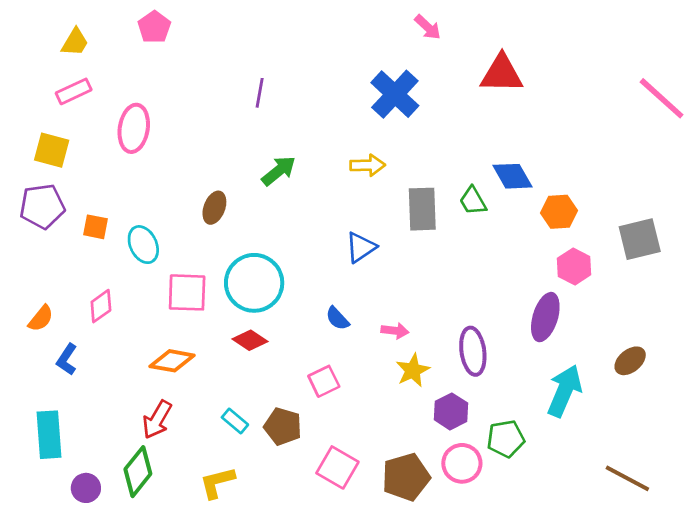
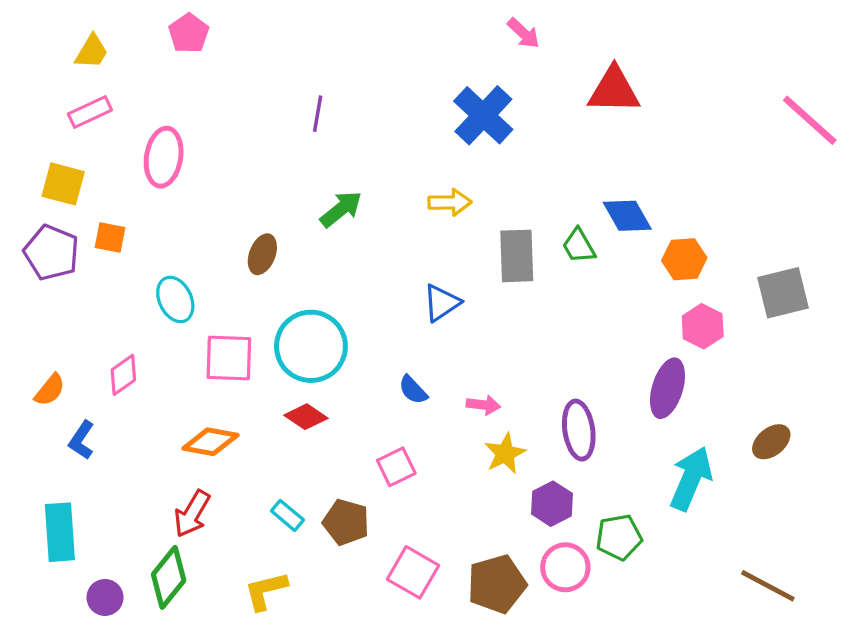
purple pentagon: (42, 206) -> (51, 253), turned 30
orange square: (95, 227) -> (110, 238), moved

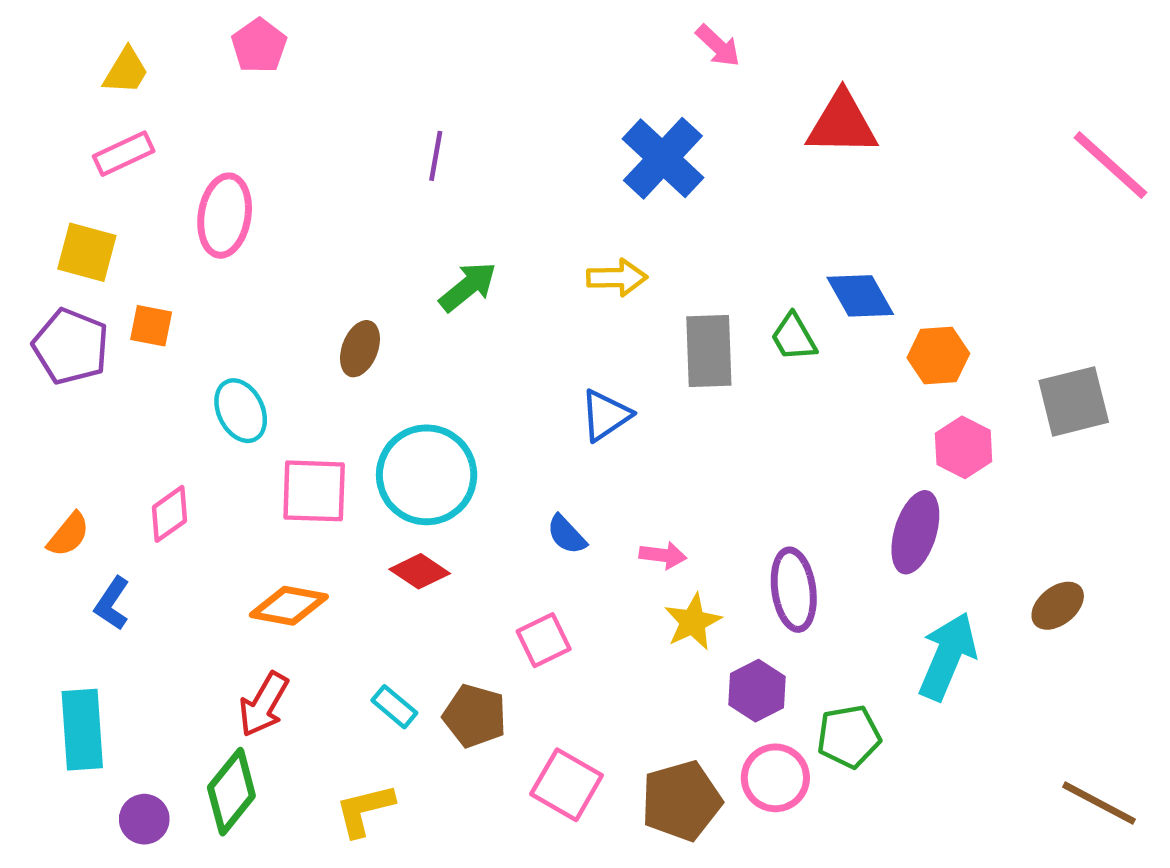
brown line: (768, 586) -> (1099, 803), moved

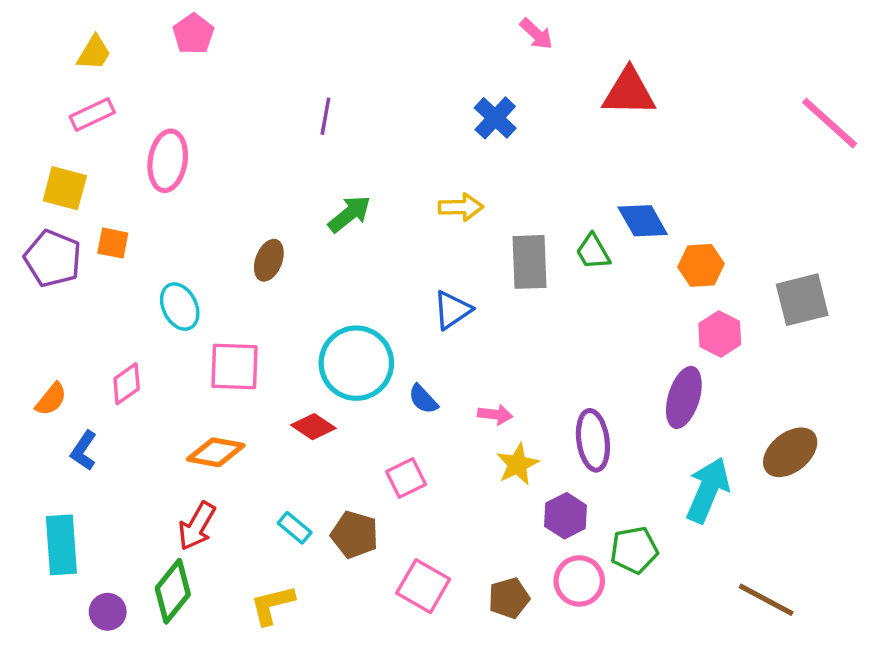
blue cross: (663, 158) -> (495, 118), size x0.7
cyan circle: (427, 475) -> (356, 363), moved
brown ellipse: (1058, 606) -> (790, 452), size x1.4
brown pentagon: (681, 801) -> (509, 598), size x0.7
brown line: (1099, 803) -> (766, 600), moved

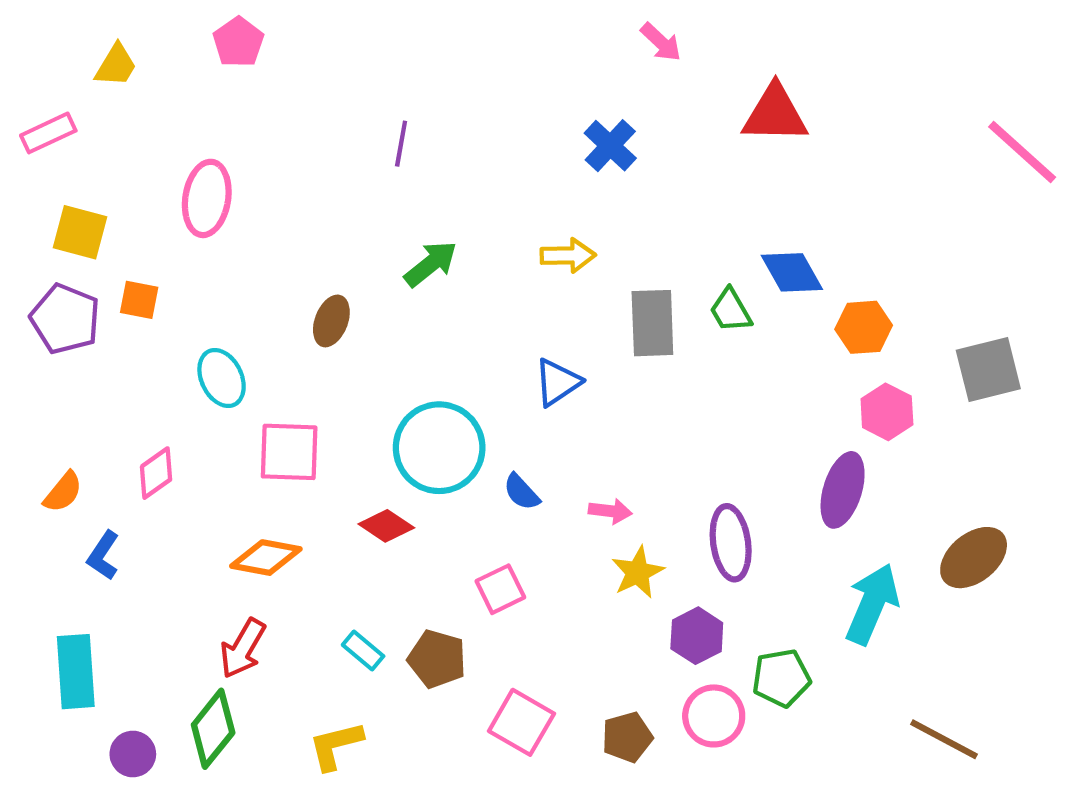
pink rectangle: (92, 114) -> (48, 133), moved

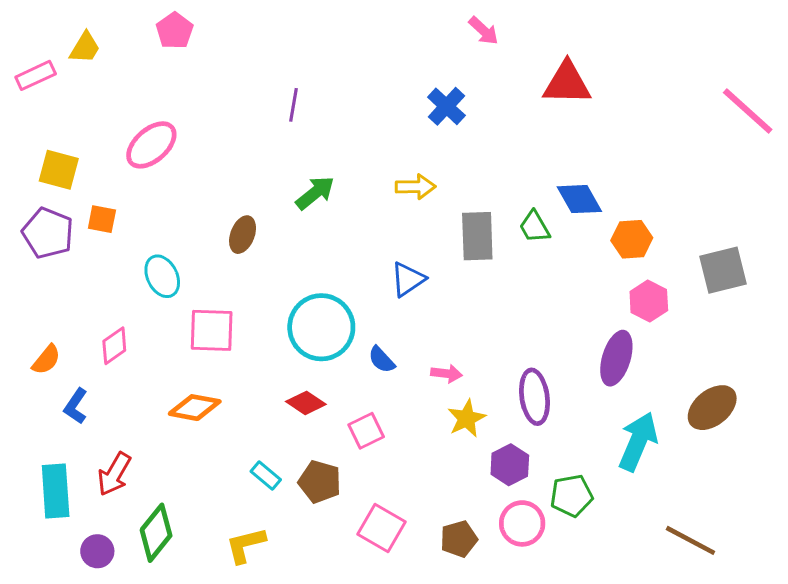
pink rectangle: (48, 133) -> (36, 75), moved
pink ellipse: (207, 198) -> (151, 145), turned 40
red diamond: (386, 526) -> (306, 403), moved
red arrow: (243, 648) -> (114, 474), moved

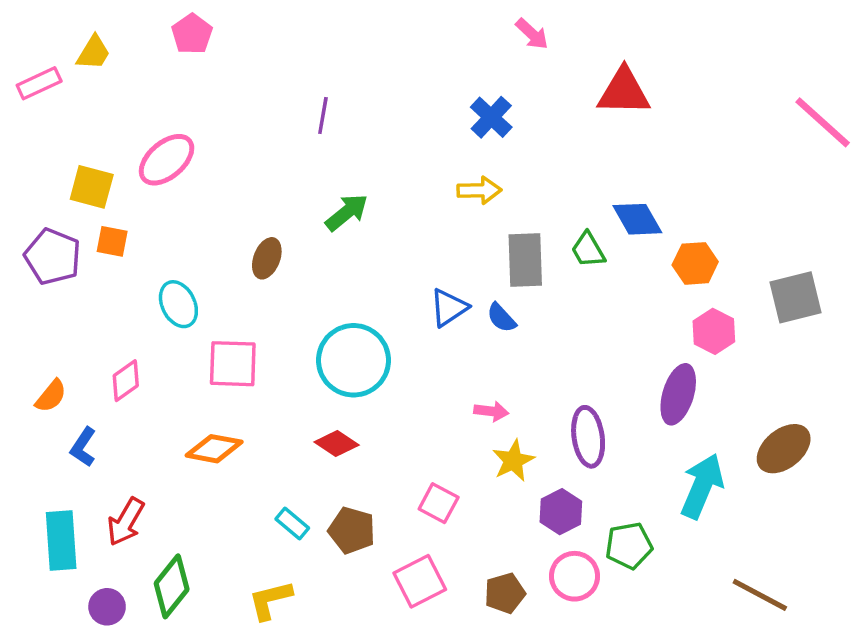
yellow square: (59, 170) -> (92, 187), moved
yellow arrow: (416, 187) -> (479, 190), moved
blue semicircle: (382, 360) -> (501, 318), moved
pink square: (366, 431) -> (439, 503), moved, turned -36
pink square: (382, 528) -> (420, 581), turned 33

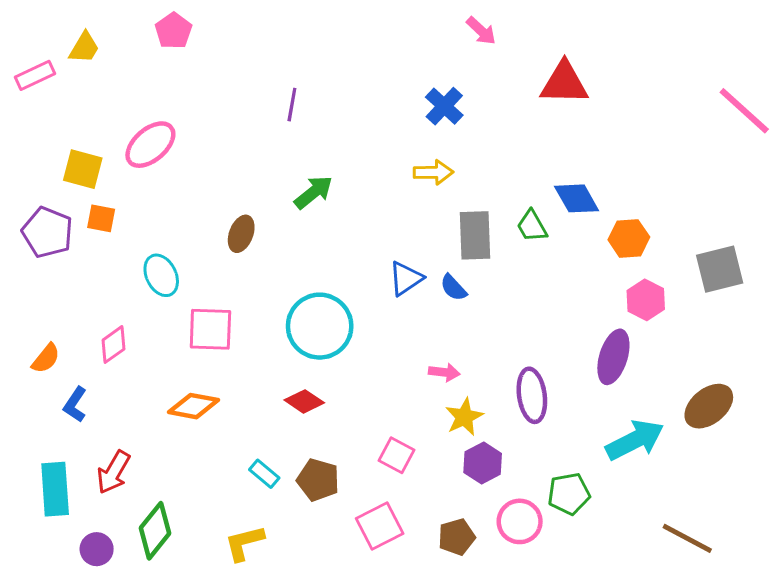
cyan arrow: (702, 486) -> (635, 440), turned 40
purple hexagon: (561, 512) -> (483, 463), moved

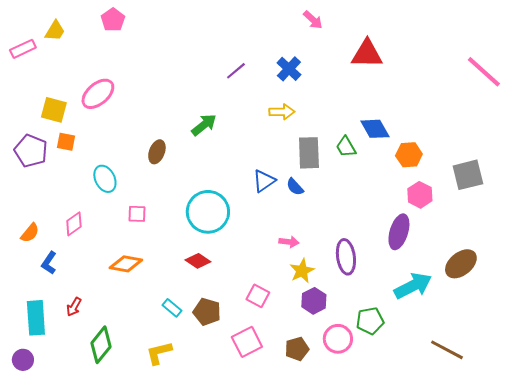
purple line: (292, 105) -> (236, 71), moved, turned 40
pink square: (210, 329) -> (137, 214), size x0.6
red arrow: (114, 472) -> (74, 307), size x0.7
purple circle: (97, 549) -> (23, 360), moved

